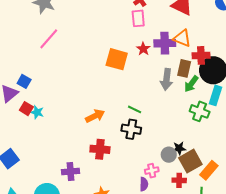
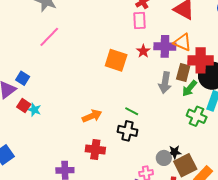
red cross: (201, 55) -> (201, 60), size x1.4

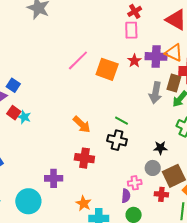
pink line: (49, 37) -> (78, 60), moved
orange arrow: (92, 116) -> (82, 124), turned 66
black star: (175, 152) -> (160, 148), moved

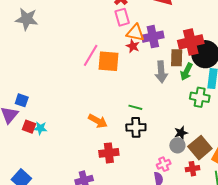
orange triangle: (174, 53) -> (135, 33), moved
pink line: (78, 60) -> (91, 55), moved
black star: (160, 148) -> (181, 133), moved

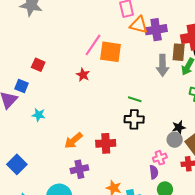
red star: (133, 46) -> (83, 75), moved
orange arrow: (98, 121) -> (73, 141), moved, turned 108
red square: (29, 127) -> (38, 65), moved

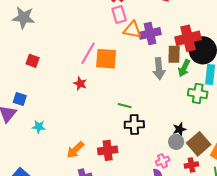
red square: (38, 65) -> (33, 61), moved
green line: (135, 99) -> (125, 106), moved

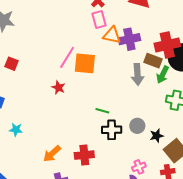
brown rectangle: (174, 54) -> (153, 61), turned -72
gray circle: (176, 142) -> (137, 126), moved

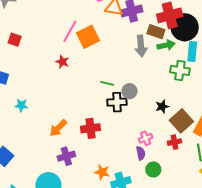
orange square: (85, 63) -> (88, 37), turned -30
green arrow: (163, 75) -> (166, 45), turned -126
gray circle: (137, 126) -> (129, 91), moved

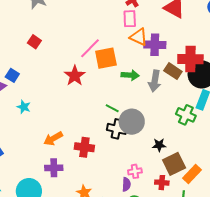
green arrow: (166, 45) -> (130, 75), moved
red star: (62, 62) -> (75, 76), size x1.5
gray circle: (129, 91) -> (132, 122), size x1.6

